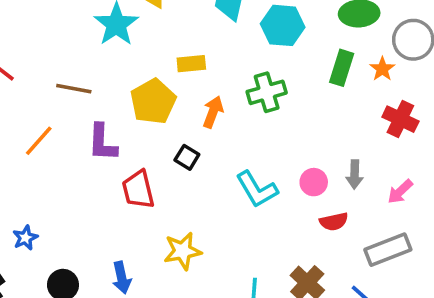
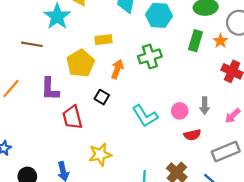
brown line: (74, 89) -> (32, 44), moved

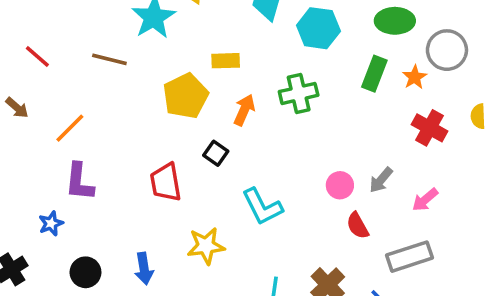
purple L-shape: (50, 89) -> (79, 182), moved
gray arrow: (205, 106) -> (381, 180), turned 35
cyan L-shape: (145, 116) -> (262, 207), moved
red semicircle: (192, 135) -> (358, 226), turned 70

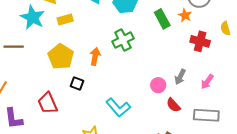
yellow rectangle: (226, 61) -> (65, 19), moved
green rectangle: (374, 74) -> (162, 19), turned -36
black square: (216, 153) -> (77, 83), moved
red trapezoid: (166, 182) -> (48, 103), moved
gray rectangle: (409, 257) -> (206, 115), turned 35

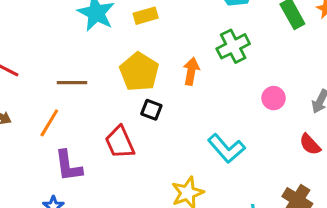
brown line: (14, 47) -> (72, 83), moved
black square: (77, 83) -> (151, 110), moved
pink circle: (158, 85) -> (274, 98), moved

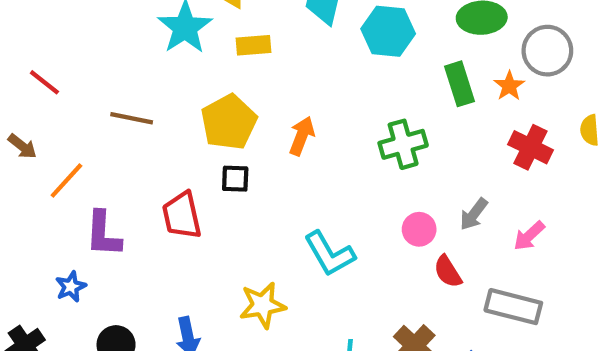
green cross: (233, 46) -> (403, 144), moved
pink circle: (274, 98) -> (419, 229), moved
black square: (151, 110) -> (235, 179), turned -30
orange line: (49, 123) -> (66, 181), moved

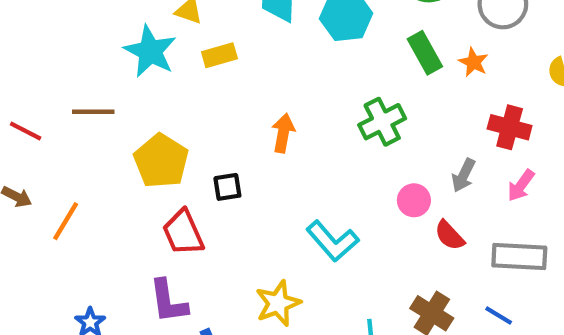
orange star: (509, 86) -> (474, 62), moved
brown line: (132, 118) -> (93, 112), moved
yellow pentagon: (229, 122) -> (161, 161), moved
red cross: (531, 147) -> (510, 127), moved
purple L-shape: (103, 234) -> (168, 301), moved

